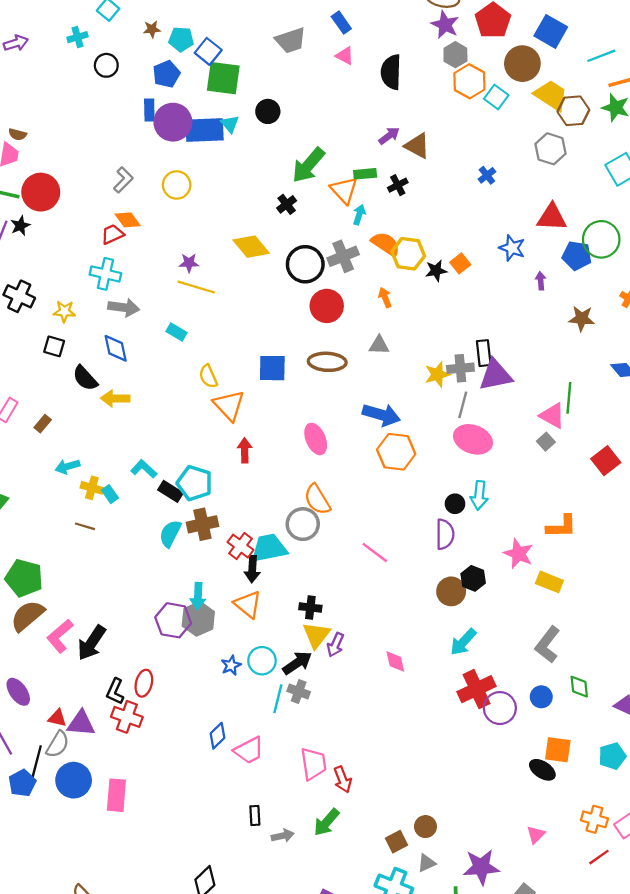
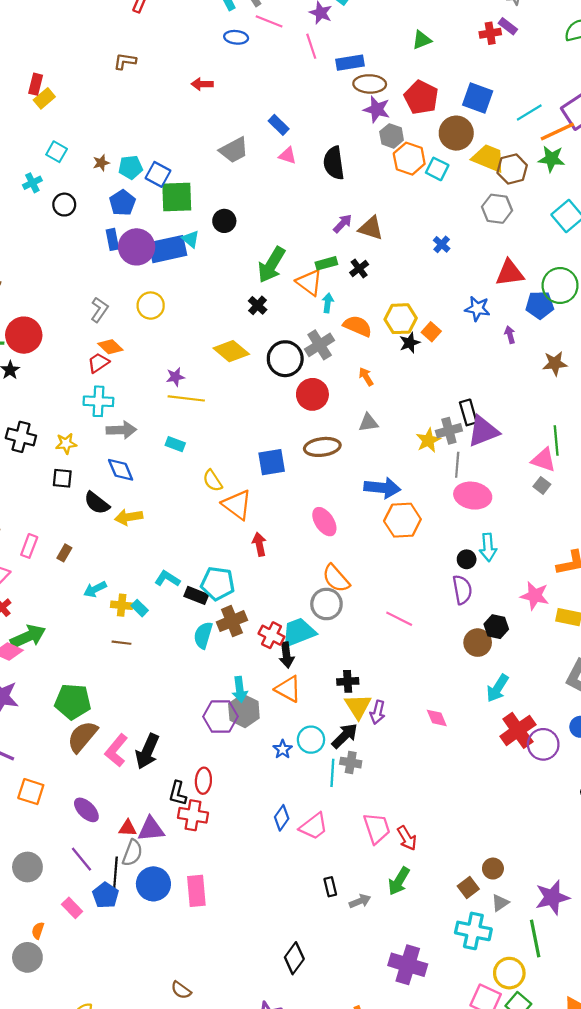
yellow hexagon: (408, 254) -> (401, 319), moved

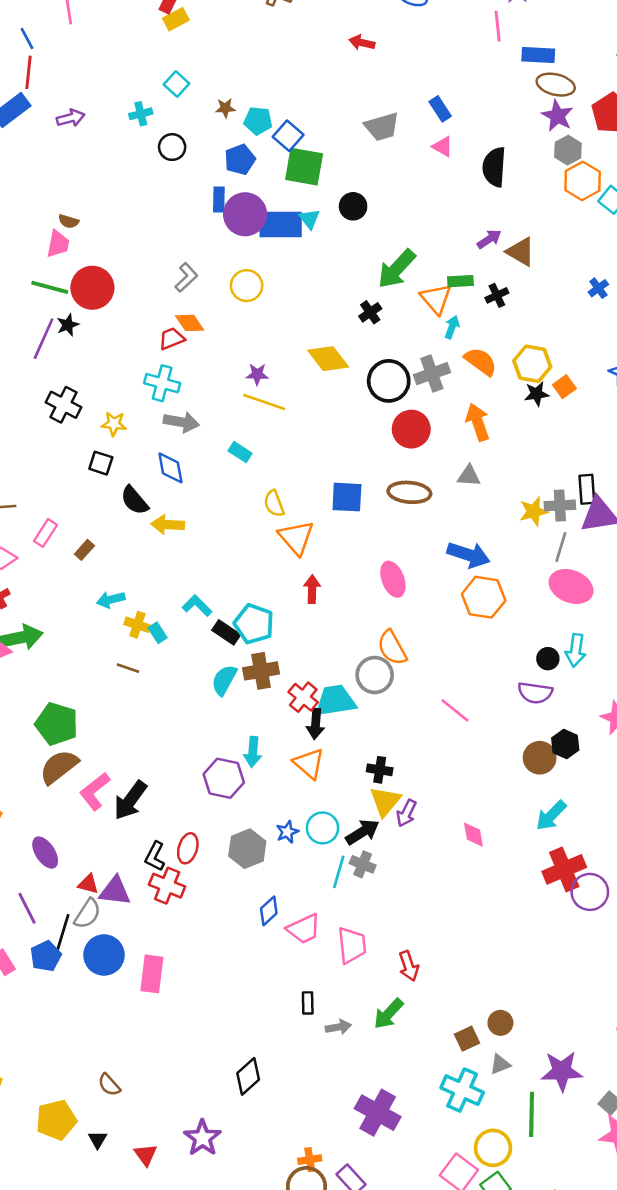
orange arrow: (366, 377) -> (478, 422), size x1.6
purple semicircle: (462, 590) -> (535, 693), turned 96
gray hexagon: (244, 711) -> (247, 849), moved
pink trapezoid: (377, 828) -> (352, 945), moved

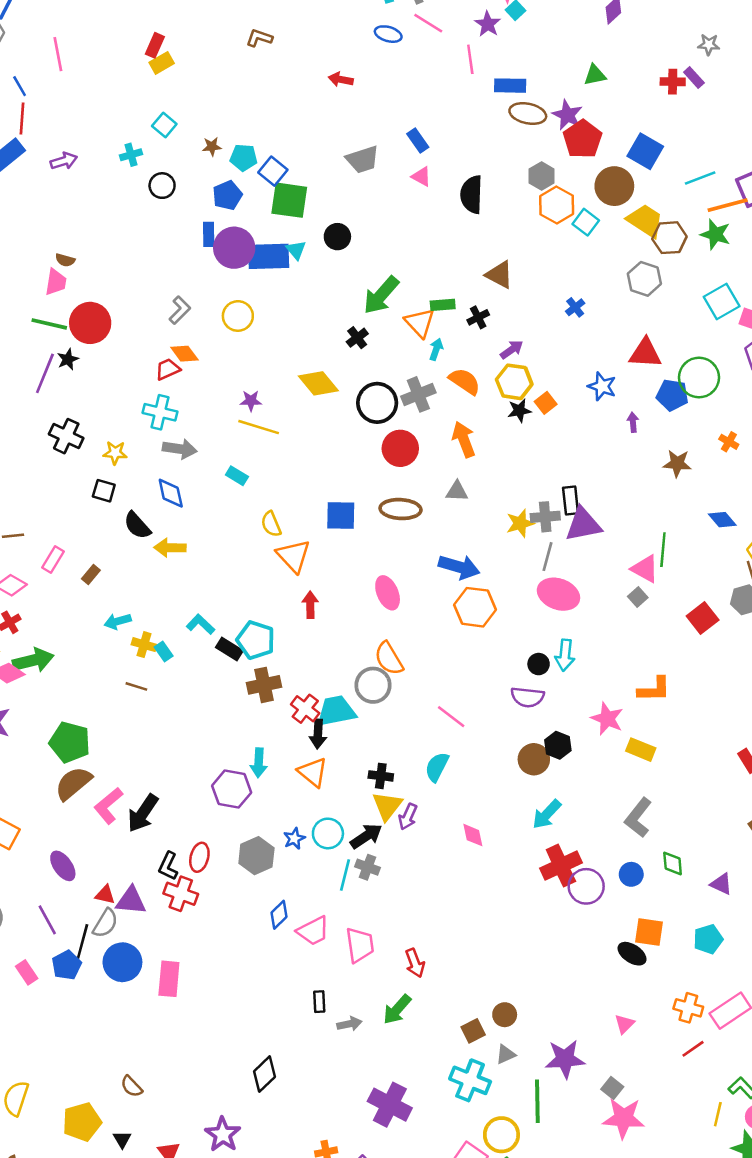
purple star: (557, 116) -> (567, 115), moved
purple arrow: (489, 239) -> (512, 350), moved
cyan semicircle: (224, 680) -> (437, 767), moved

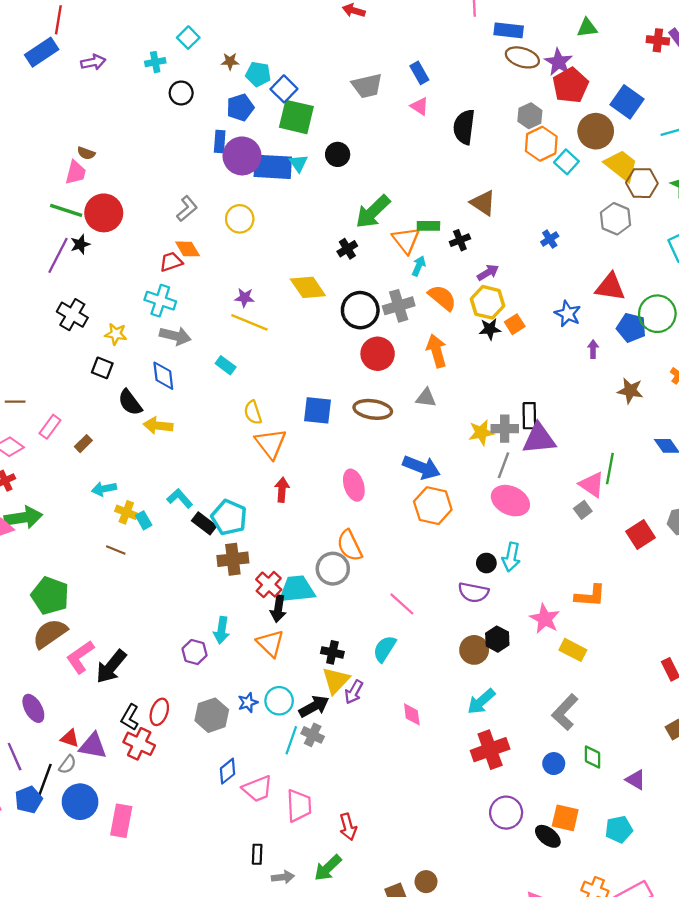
purple hexagon: (232, 789) -> (195, 652), size x0.7
purple circle: (586, 886) -> (506, 813), moved
gray semicircle: (105, 923) -> (68, 764), size x0.7

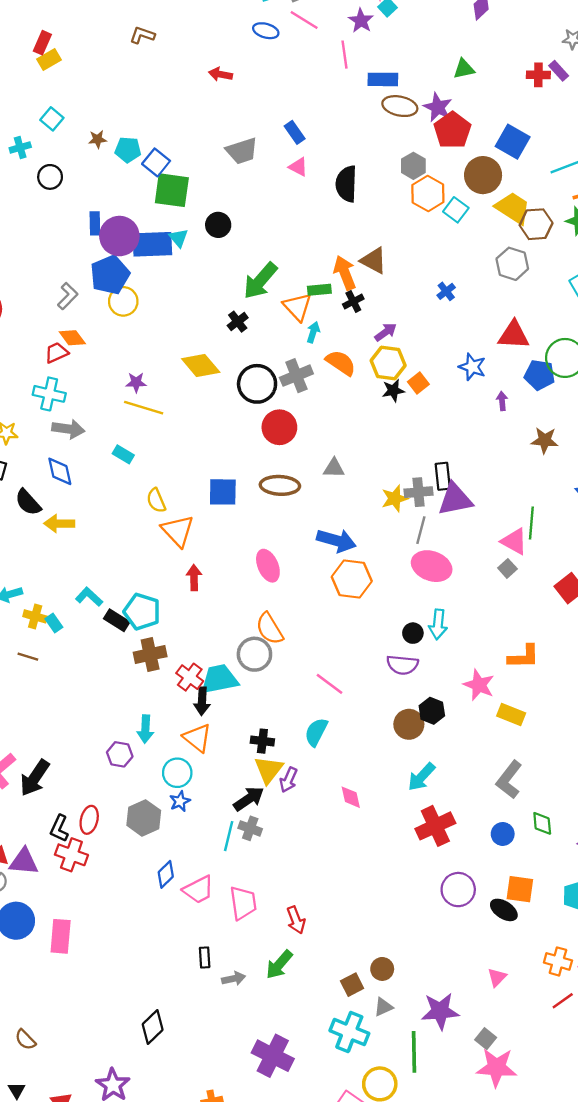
blue pentagon: (240, 107) -> (110, 275), moved, size x1.4
orange arrow: (437, 351) -> (345, 273), moved
cyan circle: (279, 701) -> (177, 773), moved

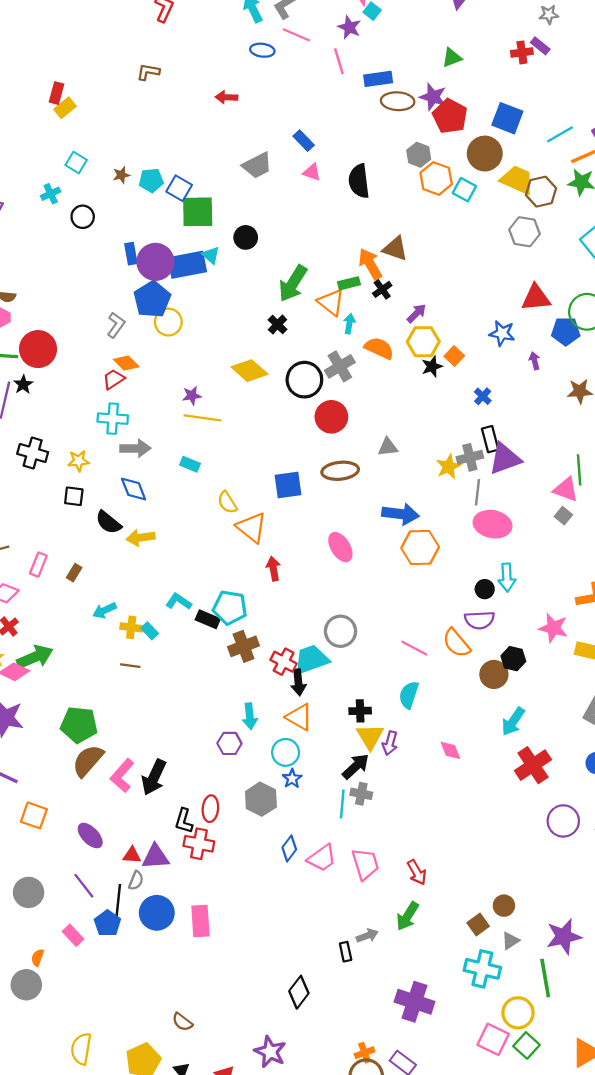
blue cross: (446, 291) -> (483, 396), moved
orange semicircle: (270, 629) -> (456, 643), moved
black rectangle: (205, 957) -> (346, 952), moved

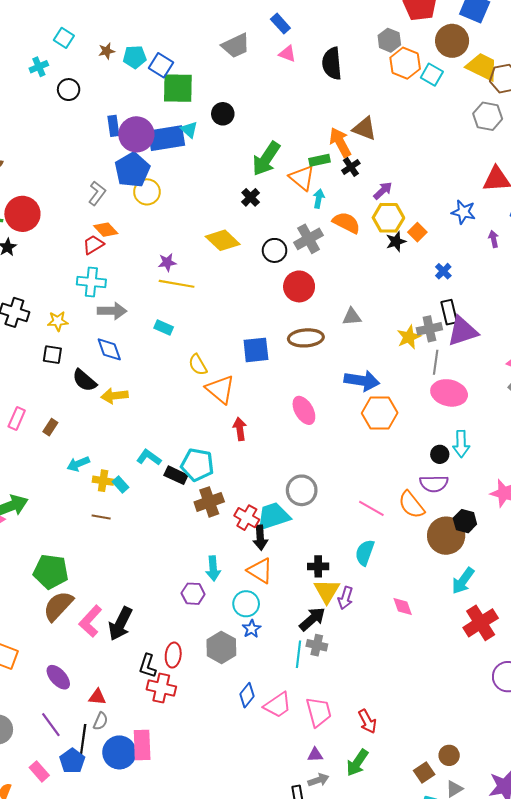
black circle: (304, 380) -> (275, 250), size x0.7
brown circle: (494, 674) -> (446, 536), size x1.4
purple triangle: (156, 857) -> (315, 755), moved, size x0.6
pink rectangle: (200, 921) -> (142, 745), moved

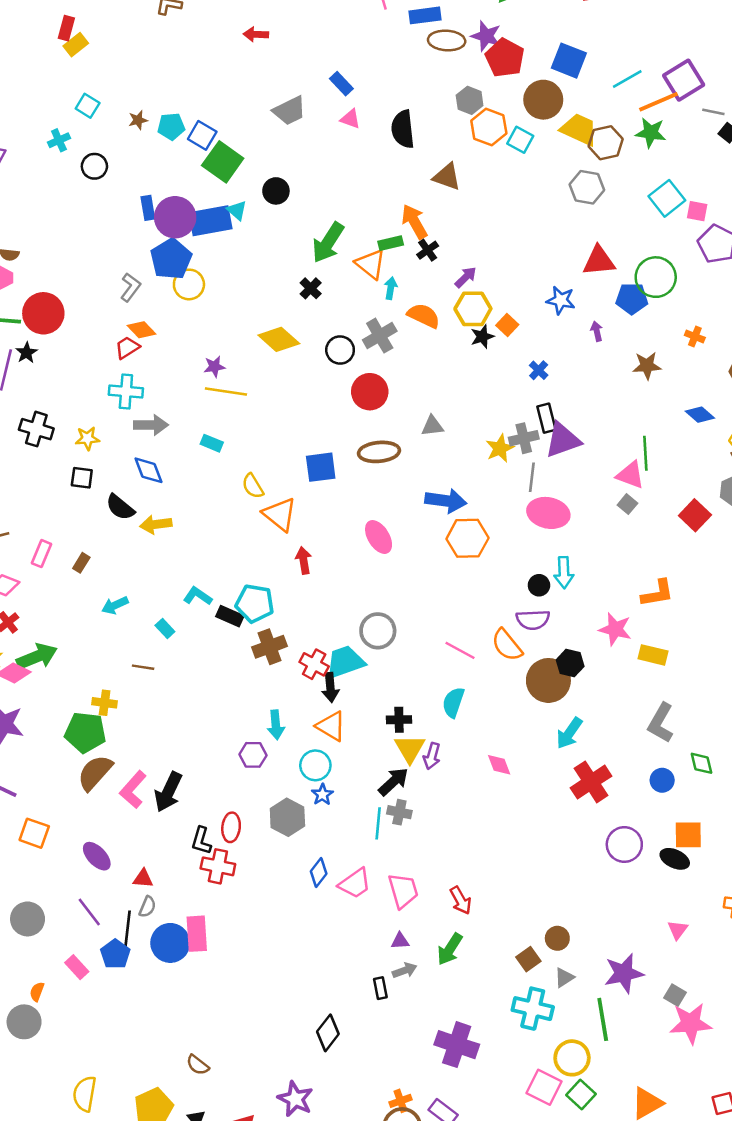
green square: (178, 88) -> (223, 162), turned 36
brown triangle: (364, 129) -> (447, 177), moved
yellow cross: (103, 481) -> (105, 703), moved

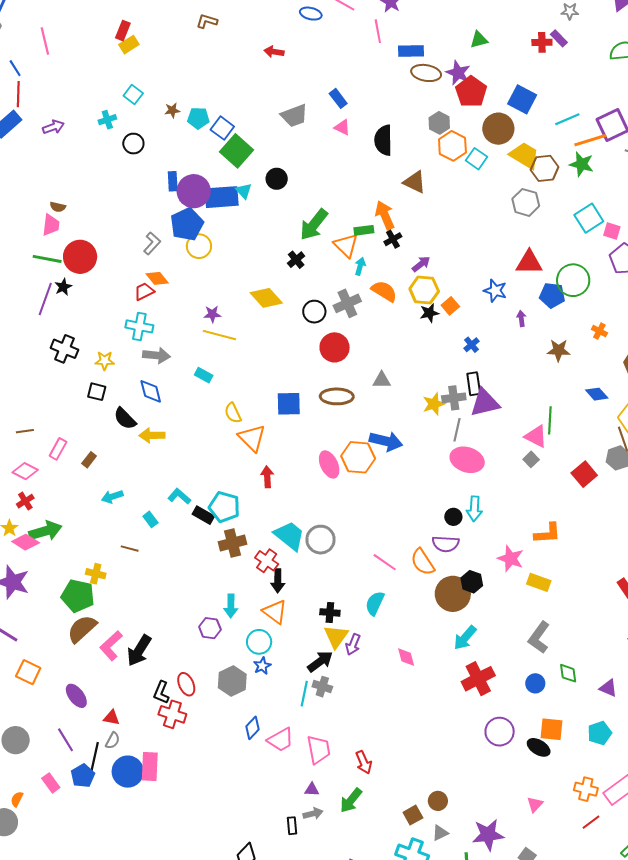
orange hexagon: (467, 538) -> (358, 457), moved
cyan trapezoid: (345, 662) -> (289, 536), moved, turned 52
red ellipse: (231, 827) -> (186, 684), turned -35

